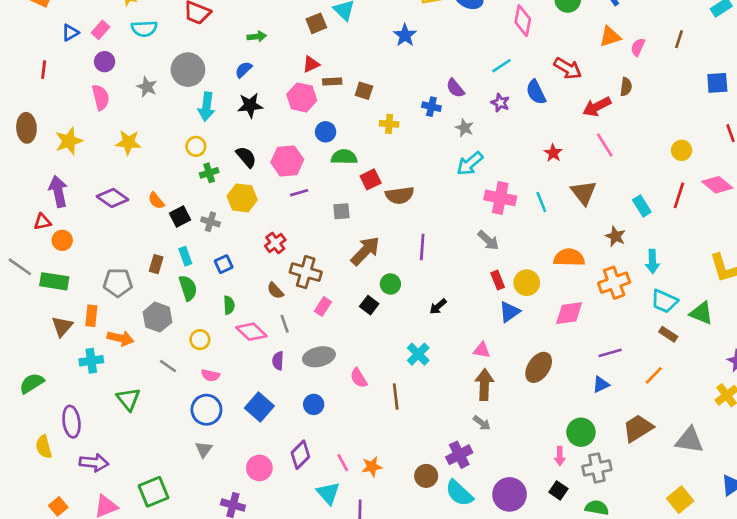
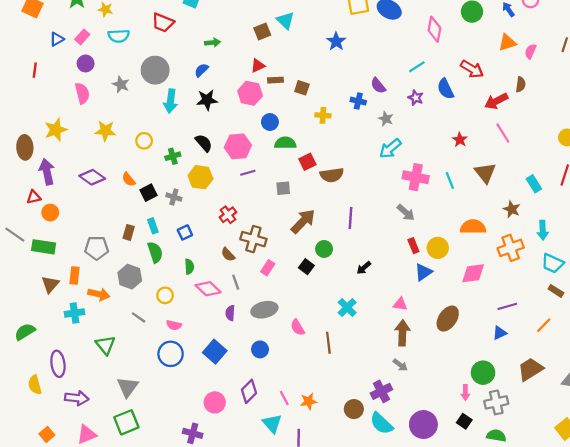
brown ellipse: (26, 128) -> (25, 147), moved
yellow circle: (196, 146) -> (144, 141), moved
gray triangle: (204, 449) -> (128, 387), moved, size x1.5

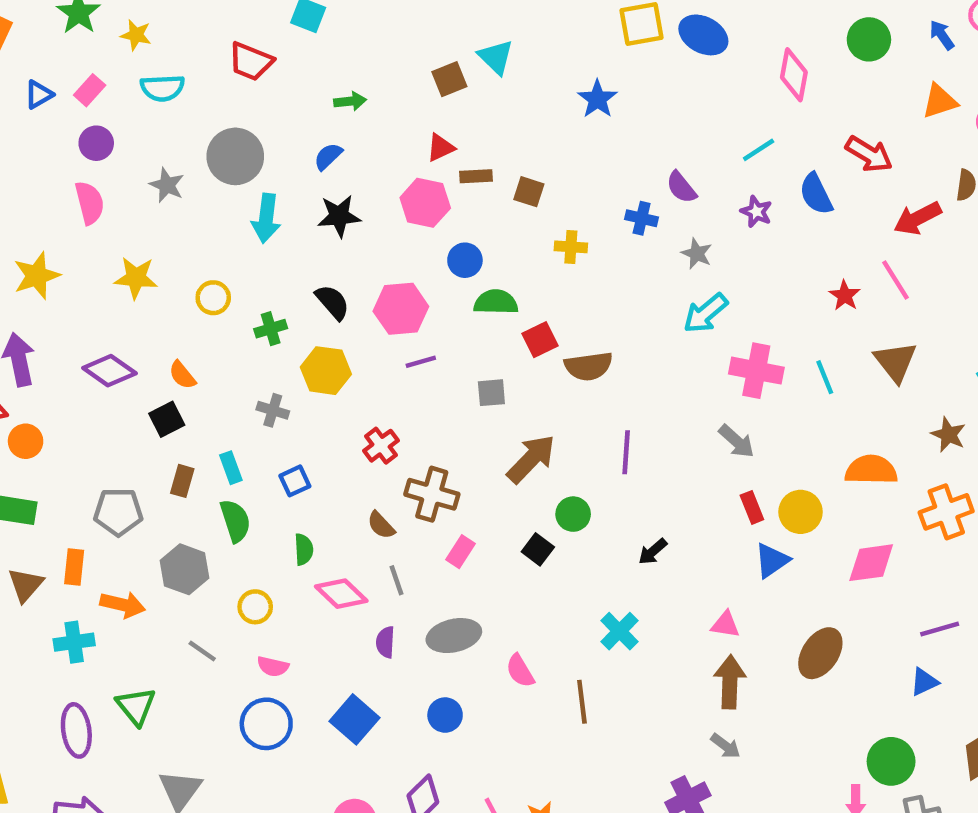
pink line: (503, 133) -> (895, 280), moved
black square: (148, 193) -> (167, 419), moved
purple ellipse: (58, 364) -> (76, 730), moved

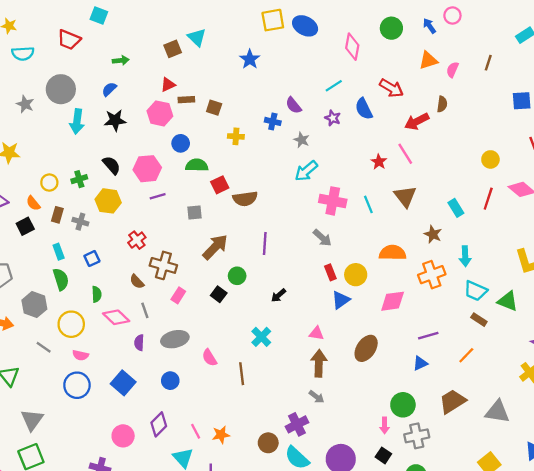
yellow circle: (213, 298) -> (49, 183), moved
brown rectangle: (182, 481) -> (57, 215), moved
yellow circle: (255, 607) -> (71, 324), size x1.5

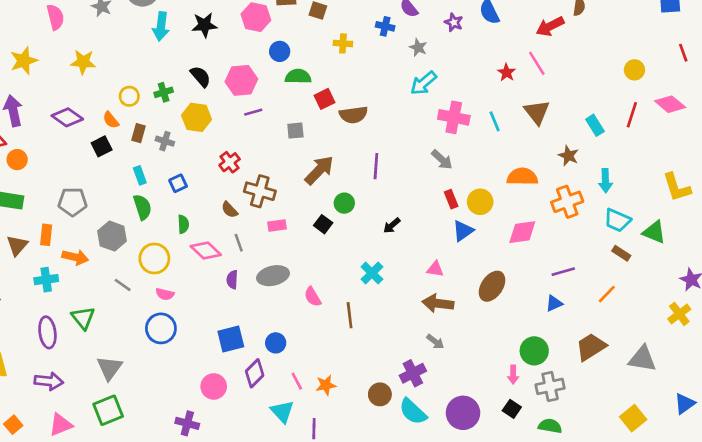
pink rectangle: (178, 295) -> (277, 226), turned 49
brown arrow: (319, 363) -> (438, 303), turned -85
blue circle: (170, 381) -> (276, 343), moved
blue square: (123, 383) -> (231, 339), moved, turned 35

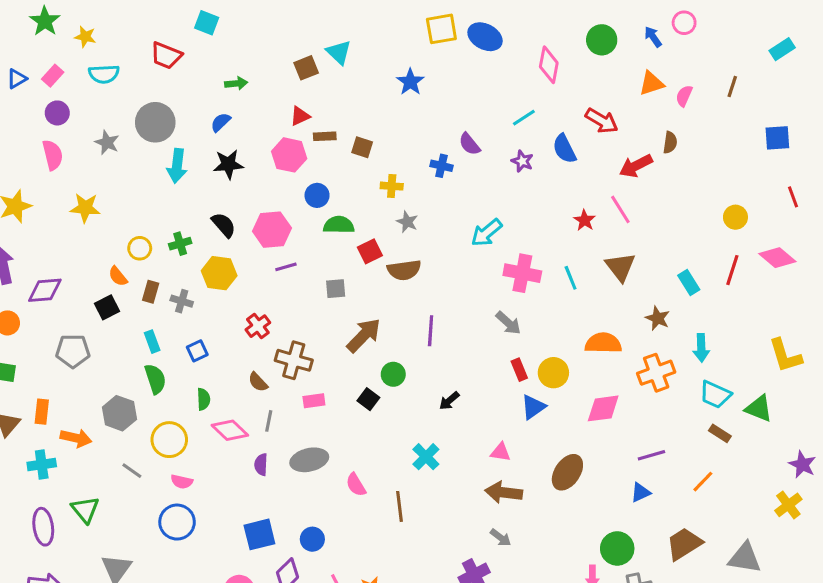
gray star: (418, 47) -> (407, 222), moved
purple diamond: (67, 117) -> (45, 290), moved, turned -40
gray pentagon: (73, 202) -> (73, 351), moved
gray line: (239, 243) -> (269, 421), turned 30

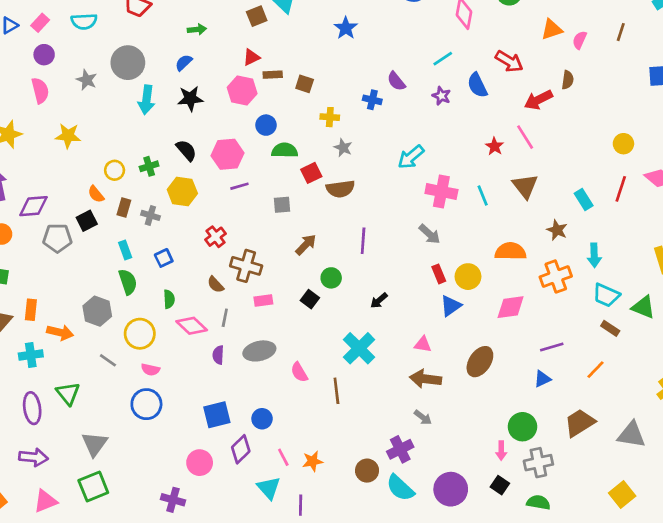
brown arrow: (364, 335) -> (306, 245), size x0.7
gray pentagon: (73, 351) -> (57, 238), moved
cyan cross: (426, 457) -> (359, 348), size x1.4

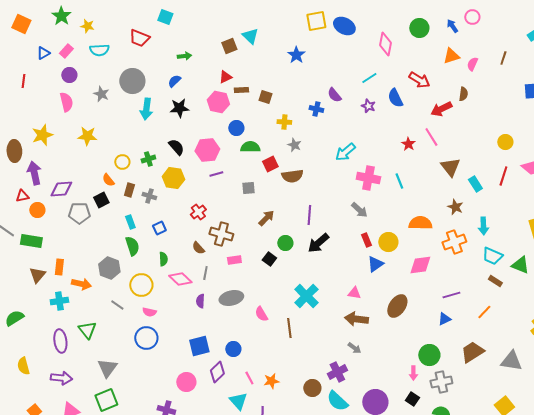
brown triangle: (525, 186) -> (450, 167), moved
black arrow: (379, 300) -> (318, 243), moved, size x1.6

